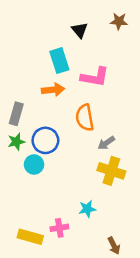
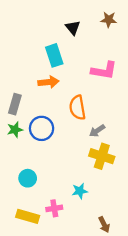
pink L-shape: (95, 77) -> (104, 71), moved
cyan circle: (34, 164) -> (28, 178), moved

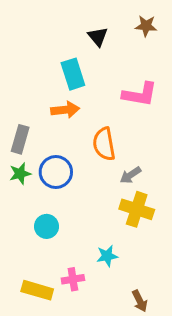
cyan circle: (28, 178) -> (47, 226), moved

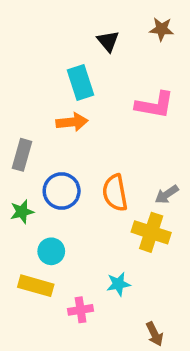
orange semicircle: (104, 144) -> (115, 193), moved
green star: (20, 174) -> (22, 212), moved
gray arrow: (130, 175) -> (167, 194), moved
yellow rectangle: (37, 290) -> (36, 286), moved

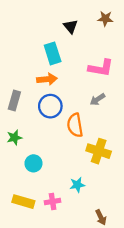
blue circle: (62, 191) -> (50, 106), moved
gray arrow: (167, 194) -> (97, 99), moved
yellow rectangle: (36, 286) -> (23, 202), moved

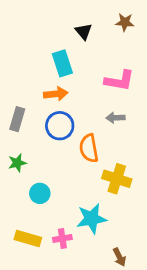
gray arrow: (97, 99) -> (115, 118), turned 32
cyan star: (77, 185) -> (92, 219), size x1.6

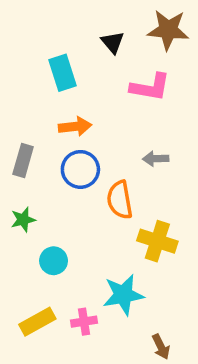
brown star: (125, 22) -> (168, 30), size x1.6
cyan rectangle: (62, 63) -> (62, 73), moved
pink L-shape: (119, 81) -> (150, 87), moved
yellow rectangle: (28, 238) -> (37, 322), turned -45

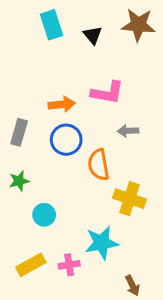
cyan rectangle: (62, 73) -> (51, 25), moved
pink L-shape: (150, 87) -> (107, 93), moved

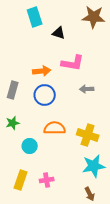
black triangle: (93, 35) -> (59, 33), moved, turned -32
orange semicircle: (99, 165) -> (55, 128), moved, turned 100
cyan star: (102, 243) -> (94, 166), moved
yellow rectangle: (31, 265) -> (21, 180), turned -42

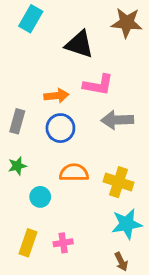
cyan rectangle: (35, 17) -> (31, 19), moved, turned 48
black triangle: (59, 33) -> (79, 44), size x1.6
gray arrow: (87, 89) -> (117, 120), size x1.6

